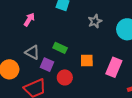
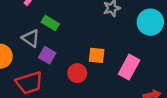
green rectangle: (60, 48) -> (50, 23), moved
red circle: (65, 77) -> (77, 73), moved

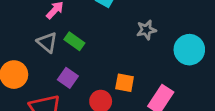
gray triangle: (31, 38) -> (47, 42), moved

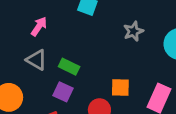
green rectangle: (74, 41) -> (69, 67), moved

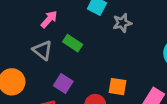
gray star: (133, 31) -> (122, 23), moved
green rectangle: (69, 67) -> (73, 43), moved

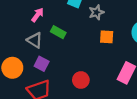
purple square: (63, 83) -> (42, 64), moved
orange square: (117, 87) -> (107, 37), moved

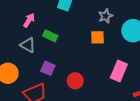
gray star: (96, 12) -> (105, 16), moved
purple square: (42, 64) -> (48, 68), moved

